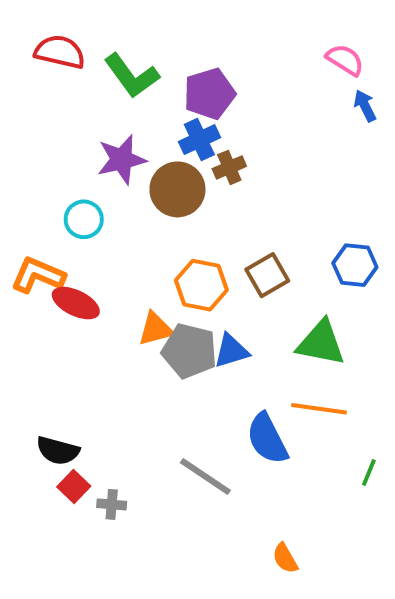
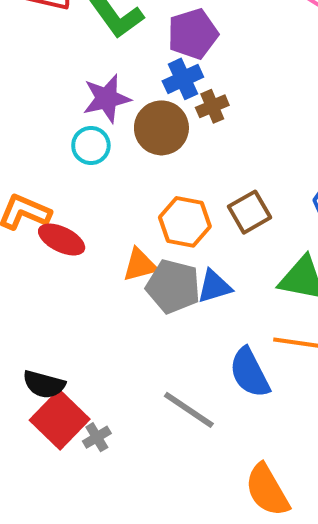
cyan circle: (84, 219) -> (91, 146), moved
red square: (74, 487) -> (60, 420), size x1.8
gray cross: (112, 504) -> (97, 437), turned -36
orange semicircle: (285, 558) -> (267, 490), size x1.8

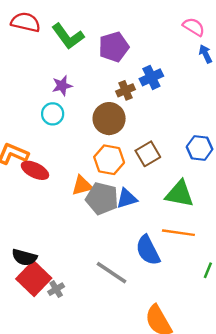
blue cross: (183, 79) -> (151, 77), moved
purple star: (107, 99) -> (62, 86), size x0.7
brown circle: (161, 128) -> (109, 119), moved

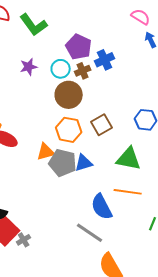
purple pentagon: (114, 47) -> (79, 47), moved, turned -30
cyan circle: (53, 114) -> (61, 69), moved
gray line: (111, 273) -> (90, 233), moved

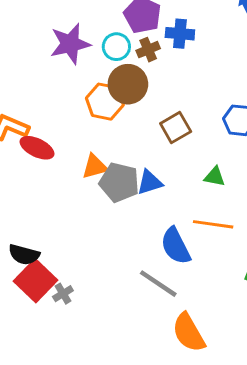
blue cross: (105, 60) -> (180, 34), turned 30
purple star: (29, 67) -> (70, 44), size x1.6
orange hexagon: (69, 130) -> (105, 102), moved
green triangle: (129, 159) -> (215, 177), size x0.6

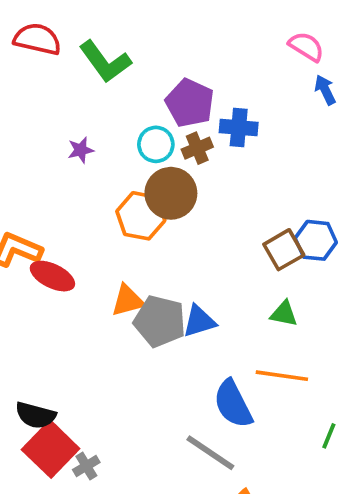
purple star: (70, 44) -> (81, 150), moved, size x0.5
brown square: (176, 128) -> (284, 250), moved

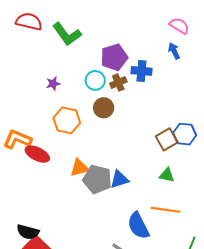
blue arrow: (325, 90) -> (174, 51), moved
purple pentagon: (190, 103) -> (114, 57), turned 30
brown circle: (171, 193) -> (104, 108), size x0.7
orange hexagon: (141, 216) -> (67, 120), moved

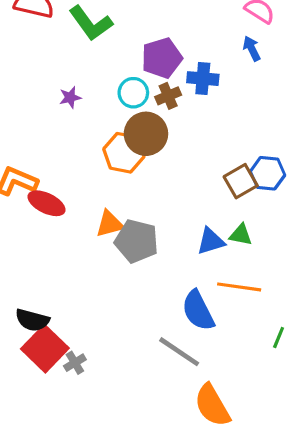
brown circle: (104, 108) -> (146, 134), size x1.4
orange hexagon: (67, 120) -> (124, 153), moved
blue triangle: (119, 179) -> (211, 241), moved

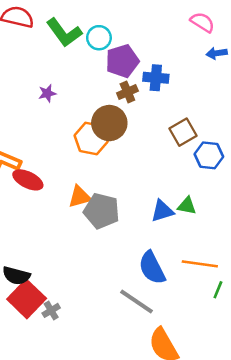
blue arrow: (252, 49) -> (217, 53), moved, turned -72
cyan circle: (133, 93) -> (99, 38), moved
brown square: (241, 181) -> (183, 132), moved
orange line: (239, 287) -> (200, 264), moved

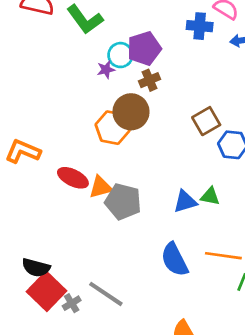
cyan circle: (99, 38) -> (120, 55), moved
blue cross: (156, 78) -> (200, 26), moved
purple star: (47, 93) -> (106, 70), moved
red ellipse: (28, 180) -> (73, 178), moved
gray line: (136, 301) -> (106, 294), moved

